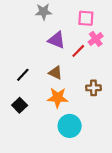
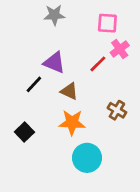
purple triangle: (57, 40) -> (54, 63), moved
black line: (23, 75) -> (34, 84), moved
brown cross: (94, 88) -> (117, 110), turned 32

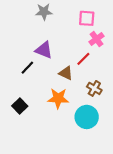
red line: (98, 64) -> (83, 59), moved
brown triangle: (69, 91) -> (66, 73), moved
cyan circle: (87, 158) -> (87, 117), moved

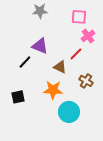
black square: (20, 106) -> (18, 97), turned 32
cyan circle: (87, 117) -> (69, 112), moved

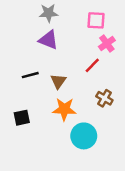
purple triangle: (40, 46) -> (49, 40), moved
black line: (25, 62) -> (30, 75), turned 32
brown triangle: (60, 67) -> (58, 81), moved, turned 40

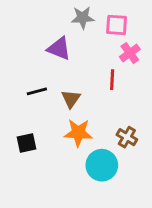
gray star: (49, 13) -> (83, 18), moved
red line: (92, 65) -> (112, 80), turned -42
brown cross: (104, 98) -> (127, 137), moved

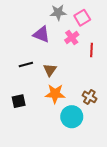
pink square: (117, 25) -> (82, 18), turned -35
pink cross: (130, 53) -> (72, 37), moved
red line: (112, 80) -> (92, 50), moved

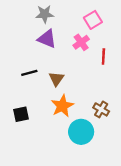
gray star: (58, 12) -> (45, 14), moved
orange star: (55, 94) -> (62, 106), turned -30

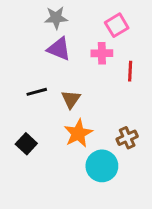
pink cross: (81, 42) -> (102, 53), turned 35
brown cross: (101, 109) -> (127, 138), turned 35
black square: (21, 114) -> (26, 144), turned -35

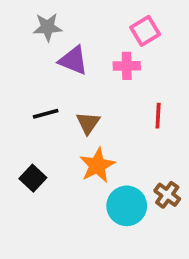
gray star: (56, 18) -> (48, 27), moved
red line: (130, 71) -> (158, 116), moved
brown cross: (127, 138) -> (167, 195), moved, turned -30

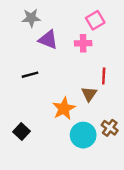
brown triangle: (88, 123) -> (89, 94), moved
black square: (33, 178) -> (22, 131), moved

